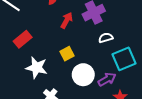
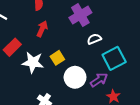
red arrow: (67, 20) -> (42, 29), moved
white star: (37, 68) -> (33, 62), moved

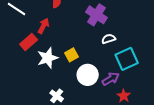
purple cross: (80, 15) -> (96, 15), turned -30
red arrow: (42, 29) -> (44, 26), moved
white star: (33, 62) -> (48, 58), turned -30

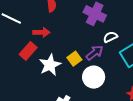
red arrow: (44, 26) -> (41, 32), turned 70
purple arrow: (111, 79) -> (95, 53), moved

